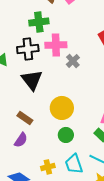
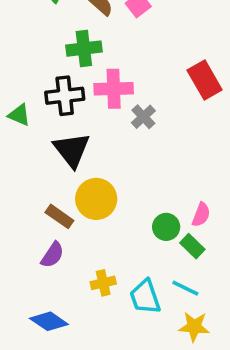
yellow circle: (62, 108) -> (96, 199), moved
green circle: (66, 135) -> (166, 227), moved
yellow cross: (48, 167) -> (103, 283), moved

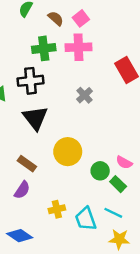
pink cross: (114, 89) -> (78, 47), moved
yellow circle: (96, 199) -> (68, 152), moved
pink semicircle: (201, 215) -> (124, 162), turned 98

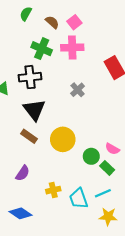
green cross: (44, 48) -> (42, 49), turned 30
brown rectangle: (27, 164) -> (29, 136), moved
cyan line: (113, 213) -> (103, 193), turned -49

